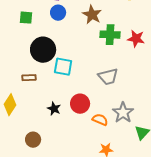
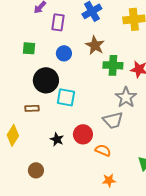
blue circle: (58, 13) -> (64, 53), moved
gray trapezoid: (108, 77) -> (113, 120), moved
gray star: (123, 113) -> (126, 97), moved

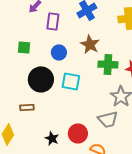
cyan square: (66, 97) -> (71, 81), moved

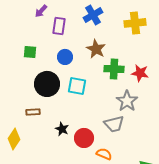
black star: (52, 138) -> (62, 129), moved

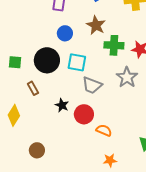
green square: (30, 52) -> (15, 62), moved
brown rectangle: (33, 112) -> (33, 88), turned 64
gray trapezoid: (114, 124) -> (92, 85), moved, turned 35

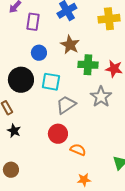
gray trapezoid: (92, 85) -> (66, 105), turned 125
black star: (62, 105) -> (14, 131), moved

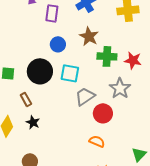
red circle: (58, 134) -> (103, 113), moved

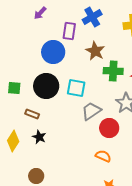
purple rectangle: (52, 13) -> (69, 31), moved
blue circle: (58, 44) -> (53, 52), moved, size x1.5
brown rectangle: (26, 99) -> (32, 114), turned -40

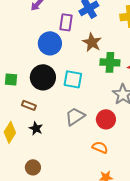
gray trapezoid: (91, 111) -> (75, 116), moved

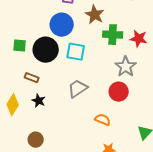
blue circle: (50, 43) -> (62, 25), moved
green square: (11, 79) -> (20, 46), moved
red circle: (106, 119) -> (119, 92), moved

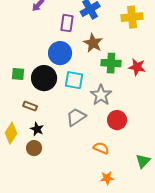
gray star: (126, 67) -> (101, 95), moved
brown circle: (36, 140) -> (34, 148), moved

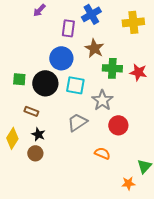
orange star: (107, 178) -> (128, 183), moved

